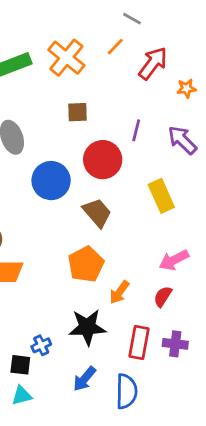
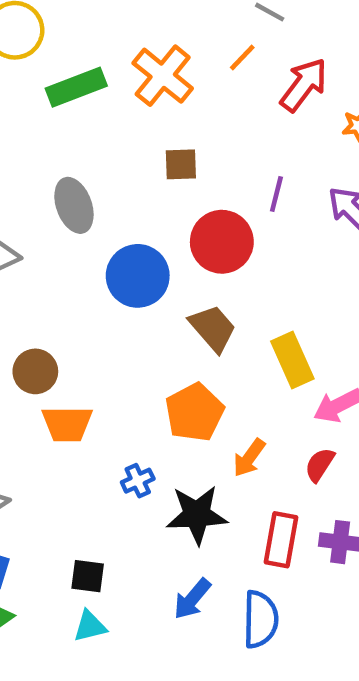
yellow rectangle: (161, 196) -> (292, 360), moved
blue cross: (41, 345) -> (138, 481), moved

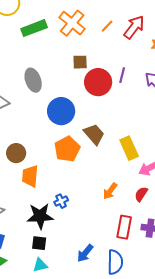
orange line: (242, 58) -> (107, 26), moved
red circle: (222, 242) -> (98, 82), moved
orange pentagon: (195, 412) -> (67, 149), moved
orange trapezoid: (67, 424) -> (30, 176), turned 95
black star: (197, 515) -> (40, 216), moved

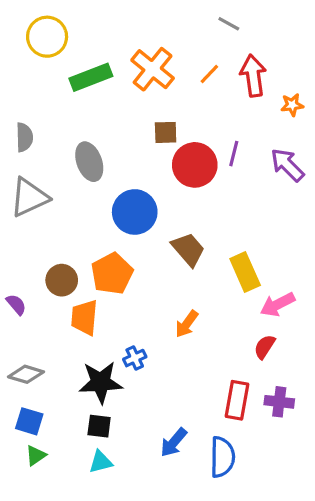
red arrow: (134, 27) -> (253, 76), turned -45
orange pentagon: (67, 149) -> (112, 274), moved
orange arrow: (110, 191) -> (187, 324), moved

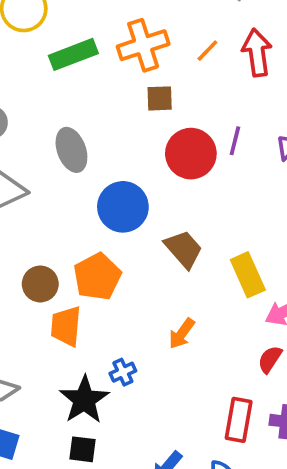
orange cross: (153, 69) -> (143, 45), turned 33
brown square: (166, 132) -> (160, 98), moved
black star: (101, 382) -> (84, 400), turned -30

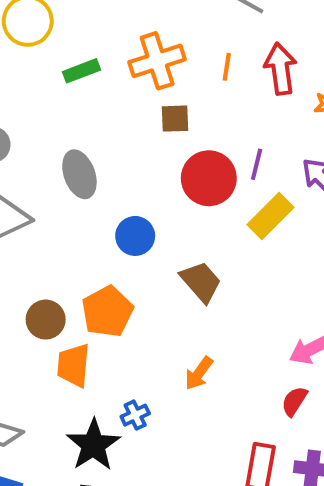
orange line: (207, 51) -> (227, 67), turned -35
green rectangle: (73, 54) -> (81, 71), size x0.7
blue circle: (123, 207) -> (135, 236), size x0.7
yellow rectangle: (248, 275) -> (270, 216), moved, turned 69

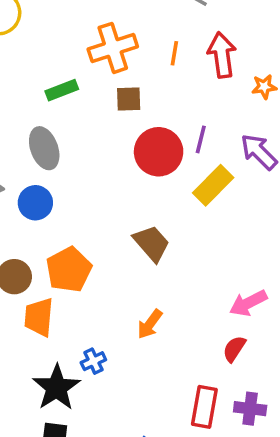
green rectangle: (81, 71) -> (62, 90), moved
blue circle: (135, 236) -> (35, 203), moved

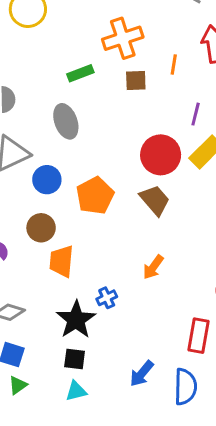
orange line: (174, 53) -> (174, 64), moved
red circle: (159, 152) -> (161, 155), moved
blue circle: (35, 203) -> (47, 180), moved
orange pentagon: (69, 270) -> (95, 196), moved

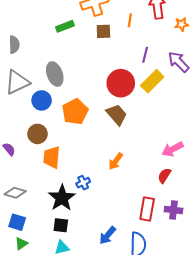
gray ellipse: (66, 121) -> (55, 74), moved

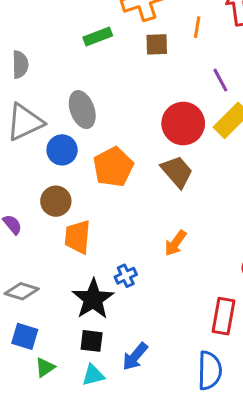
purple line: (145, 55) -> (220, 80), turned -42
blue arrow: (108, 235) -> (135, 356), moved
green triangle: (21, 244) -> (45, 367), moved

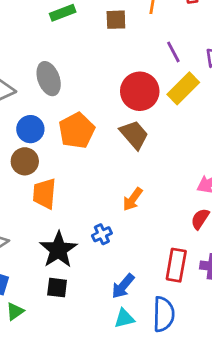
blue circle: (62, 150) -> (30, 129), moved
blue cross: (126, 276) -> (102, 234), moved
blue arrow: (135, 356) -> (123, 286), moved
cyan triangle: (93, 375) -> (124, 318), moved

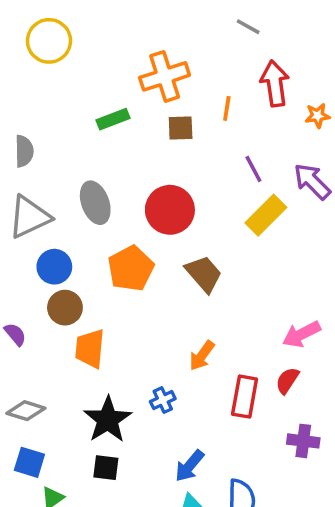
red circle: (140, 91) -> (170, 210), moved
blue circle: (30, 129) -> (54, 267), moved
red rectangle: (176, 265) -> (245, 397), moved

